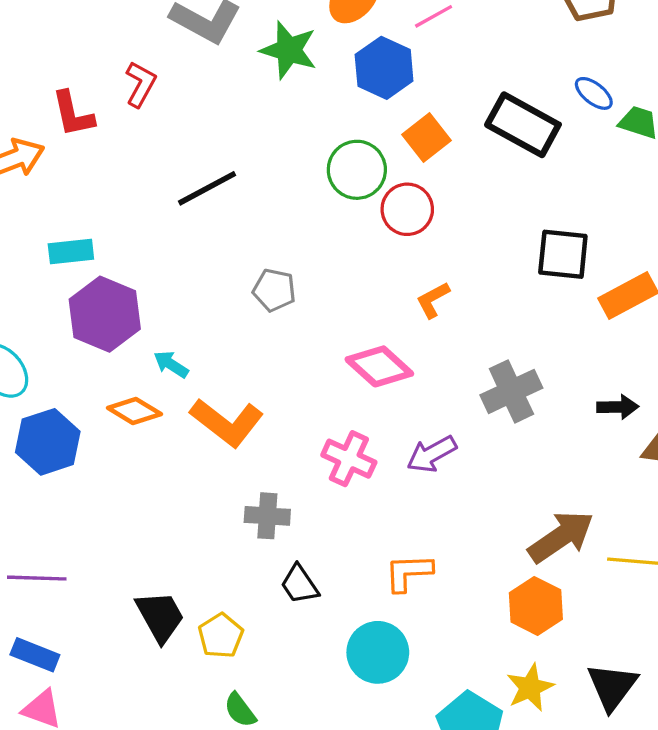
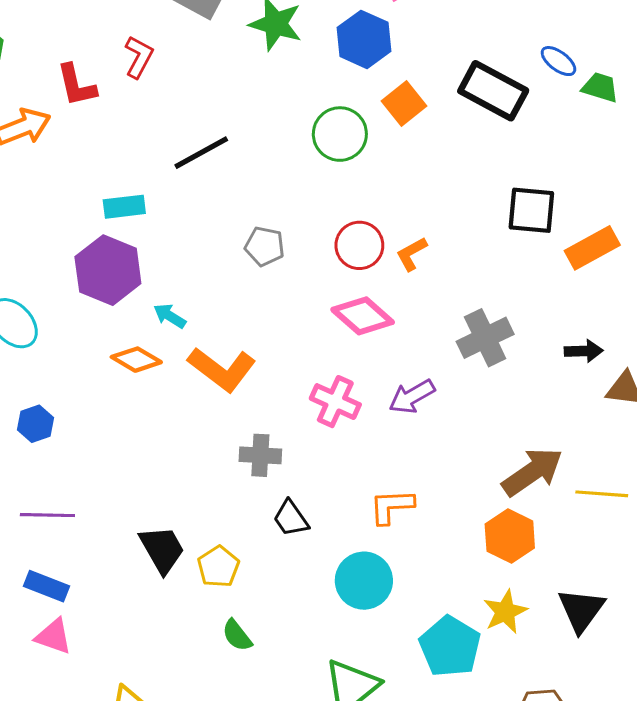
red circle: (407, 209) -> (359, 245), moved
cyan rectangle: (71, 251) -> (124, 207), moved
blue hexagon: (48, 442) -> (36, 424), moved, size x0.6

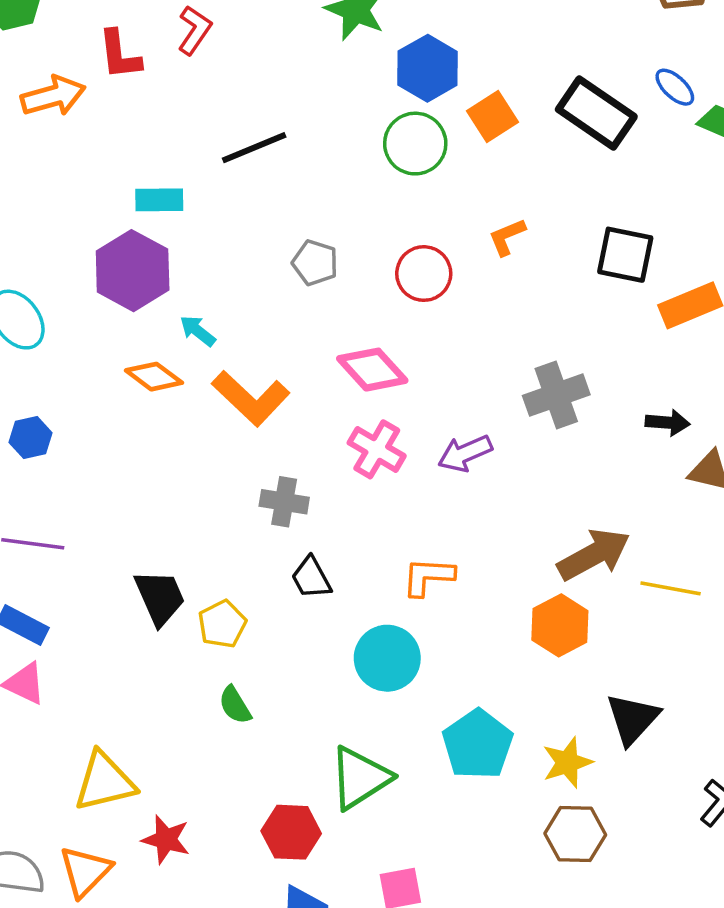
blue hexagon: (364, 39) -> (428, 68), moved
orange L-shape: (411, 254) -> (507, 237), moved
pink diamond: (363, 316) -> (372, 370), moved
yellow star: (505, 612) -> (567, 762), moved

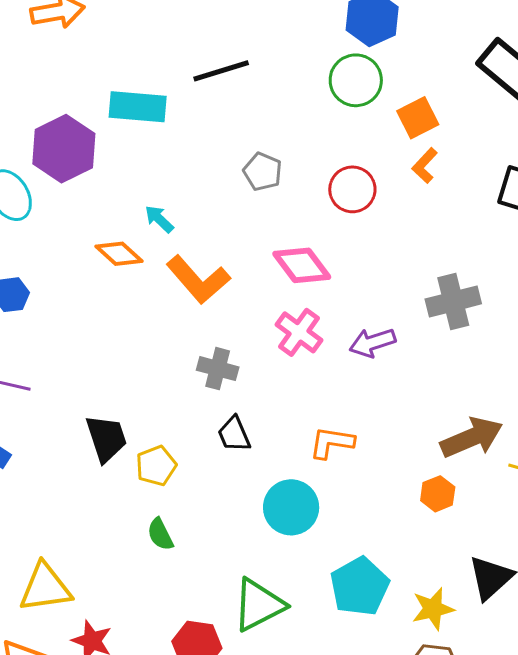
orange square: (493, 116) -> (418, 118), moved
cyan rectangle: (159, 200) -> (138, 107), size x1.4
orange L-shape: (507, 237) -> (425, 166), turned -30
purple hexagon: (133, 271) -> (64, 149), moved
orange hexagon: (560, 625) -> (438, 494), size x0.7

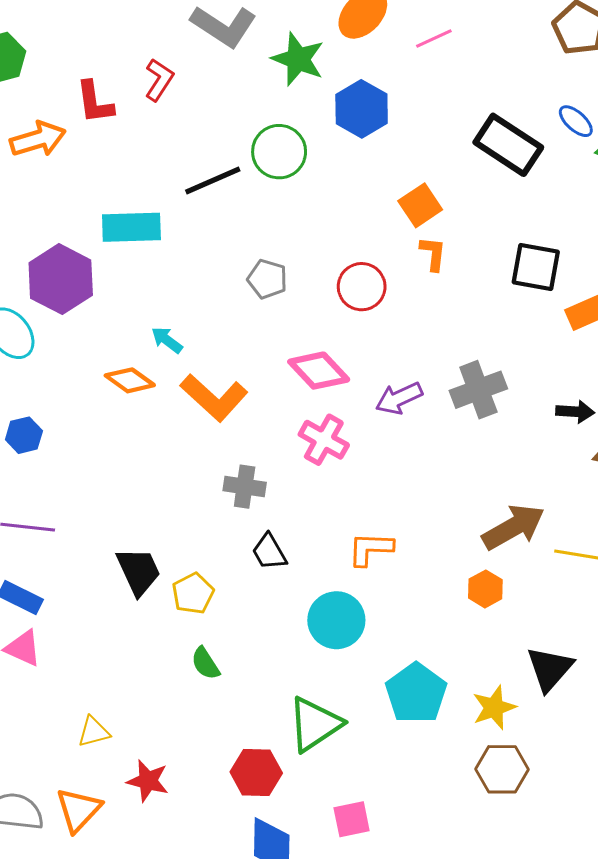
green circle: (356, 80) -> (279, 152), moved
orange L-shape: (425, 166) -> (433, 254), turned 150
purple arrow: (372, 343) -> (399, 398), moved
yellow triangle: (45, 588) -> (94, 732), size x0.6

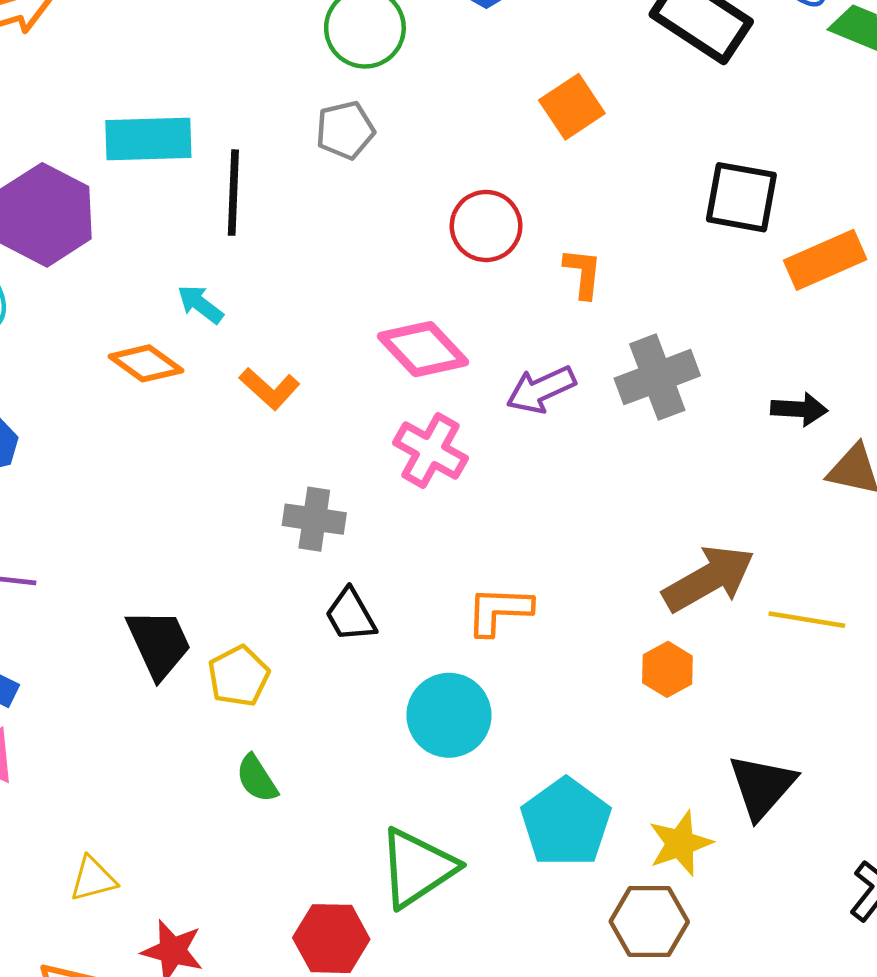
black line: (213, 180) -> (233, 193), moved, turned -64
orange L-shape: (433, 254) -> (583, 273), moved
gray pentagon: (267, 279) -> (345, 130), moved, turned -30
orange L-shape: (214, 397) -> (269, 389), size x0.6
brown hexagon: (502, 769) -> (649, 922), moved

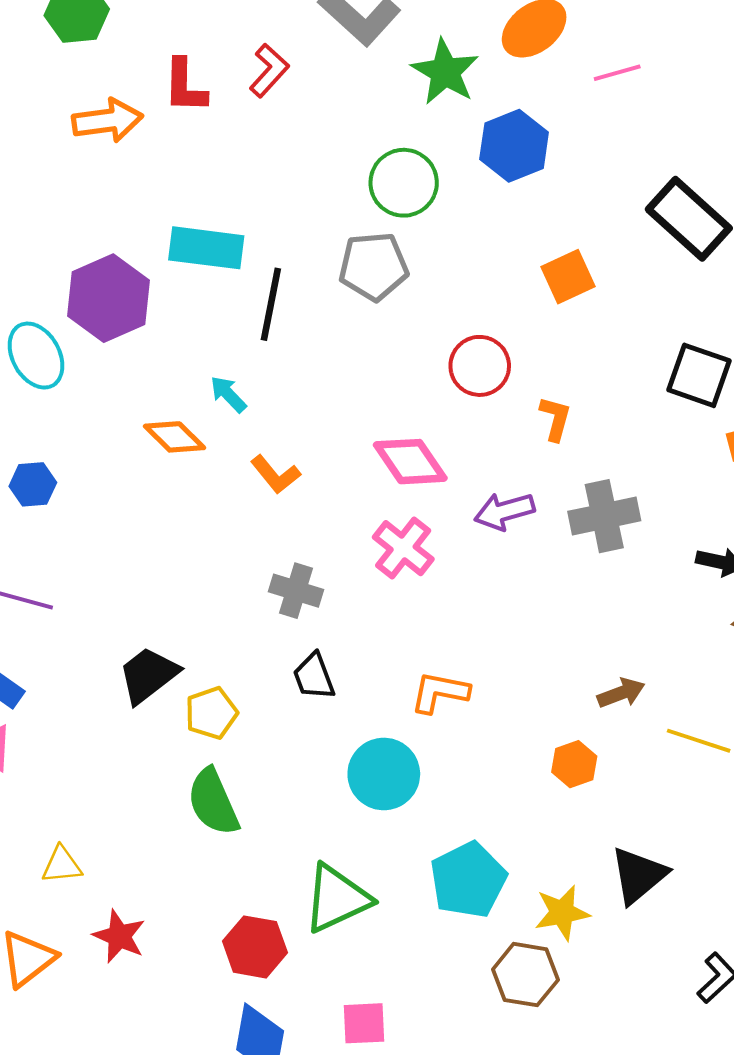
gray pentagon: (345, 130) -> (374, 266), size x1.4
brown arrow: (709, 579) -> (621, 693), size x0.6
black trapezoid: (159, 644) -> (148, 675), turned -112
green semicircle: (257, 779) -> (213, 802), size x1.6

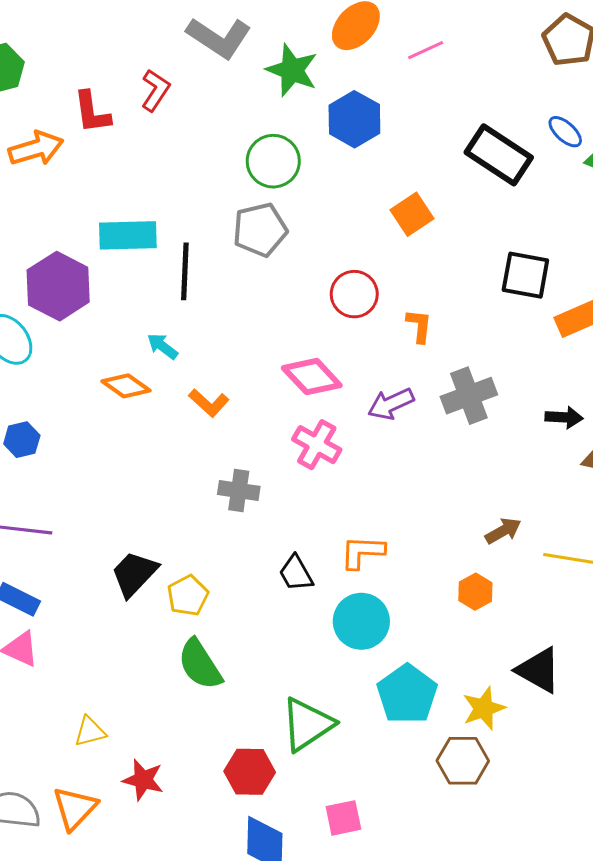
black trapezoid: (314, 676) -> (296, 573), moved
cyan circle: (384, 774) -> (361, 621), moved
black triangle: (638, 875) -> (539, 670), turned -42

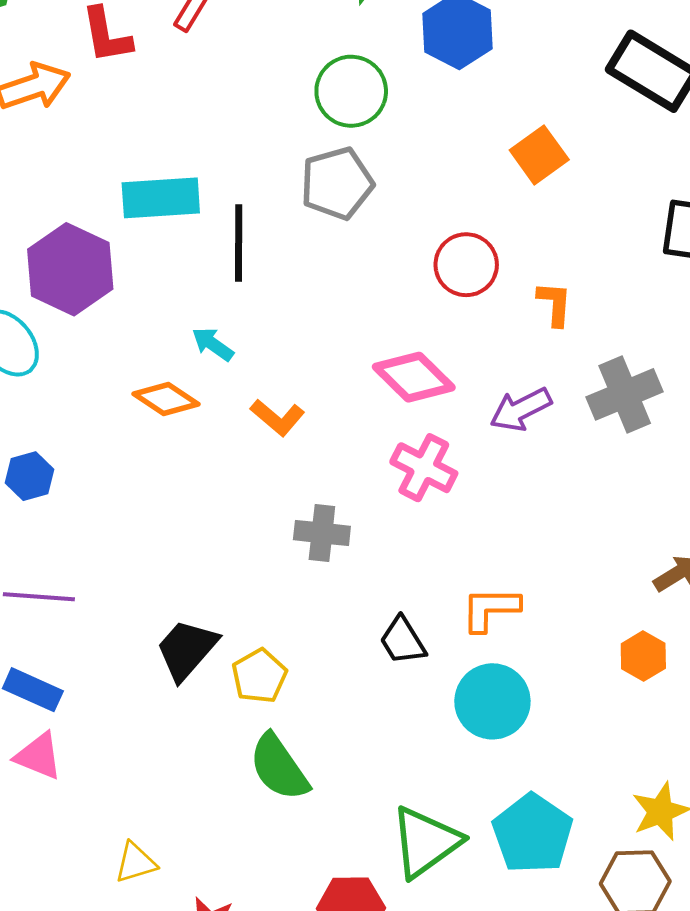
cyan pentagon: (407, 694) -> (533, 834), moved

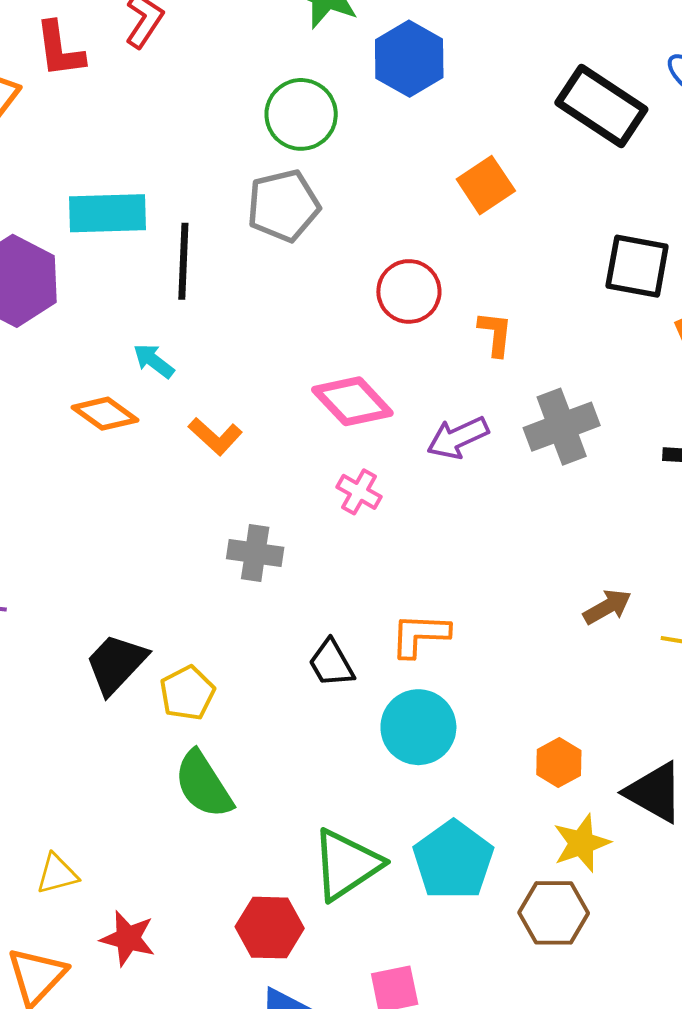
pink cross: (424, 468) -> (359, 492), size x0.7
orange hexagon: (643, 656) -> (559, 762), moved

